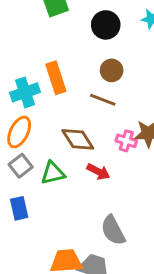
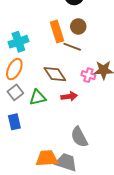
orange rectangle: (56, 78) -> (57, 32), moved
red arrow: (98, 172) -> (69, 96), turned -35

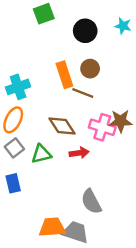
pink cross: (88, 75) -> (102, 127), size x1.5

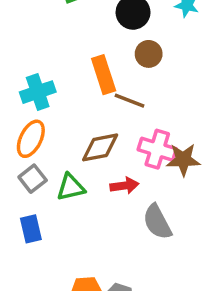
brown circle: (90, 69) -> (149, 54), moved
brown star: (121, 121) -> (183, 160), moved
brown diamond: (62, 126) -> (100, 147), turned -68
gray semicircle: (91, 202) -> (157, 222), moved

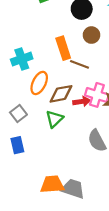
orange ellipse: (31, 139) -> (39, 83), moved
red arrow: (124, 186) -> (82, 102), moved
green triangle: (71, 187) -> (54, 119), moved, turned -30

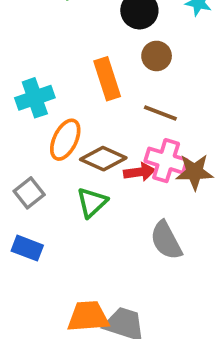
brown line: (79, 64) -> (160, 113), moved
brown diamond: (61, 94) -> (103, 159), turned 35
blue rectangle: (17, 145) -> (27, 248), turned -56

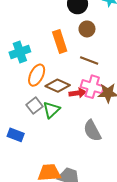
gray square: (29, 193) -> (35, 106), moved

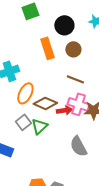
orange rectangle: (60, 42) -> (47, 48), moved

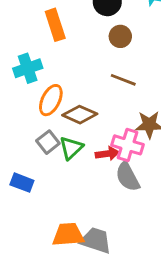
orange rectangle: (47, 48) -> (55, 25), moved
pink cross: (78, 104) -> (128, 145), moved
red arrow: (64, 110) -> (107, 154), moved

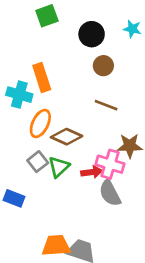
orange rectangle: (55, 25) -> (42, 77), moved
cyan cross: (28, 68) -> (19, 95), turned 35

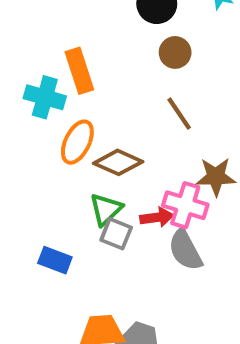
brown line: (106, 105) -> (179, 114), turned 35
gray square: (38, 162) -> (116, 234), moved, turned -30
blue rectangle: (14, 198) -> (55, 260), moved

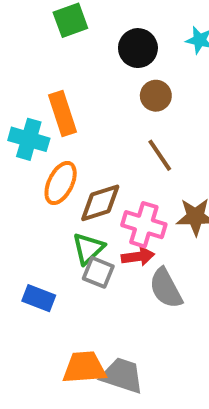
brown diamond: (118, 162) -> (100, 203), turned -42
pink cross: (185, 205) -> (144, 225), moved

